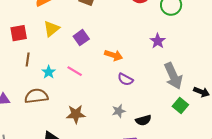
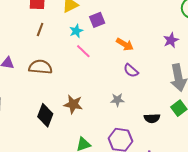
cyan star: (49, 72) -> (76, 31), moved
brown star: (76, 114) -> (73, 104), moved
black semicircle: (143, 120) -> (152, 118), moved

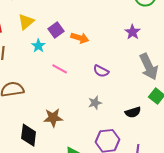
orange arrow: (125, 44) -> (80, 38), moved
pink line: (83, 51) -> (60, 69), moved

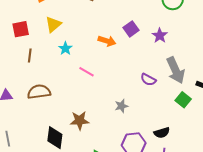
purple square: (56, 30) -> (131, 29), moved
purple semicircle: (101, 71) -> (148, 80), moved
black semicircle: (133, 112) -> (162, 133), moved

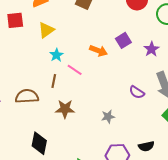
red square: (21, 29) -> (15, 20), moved
brown line: (30, 55) -> (54, 81), moved
pink line: (86, 72) -> (75, 70), moved
brown star: (79, 121) -> (65, 109), moved

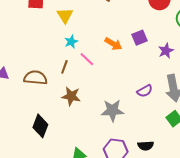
yellow triangle: (46, 30) -> (65, 15), turned -36
purple semicircle: (137, 92) -> (145, 91), turned -70
gray star: (108, 117) -> (112, 110), size x1.6

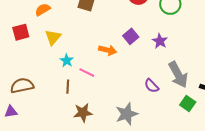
yellow triangle: (65, 15) -> (53, 37), turned 30
brown semicircle: (35, 78) -> (22, 86), moved
purple semicircle: (145, 91) -> (152, 86), turned 91

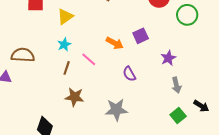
purple star: (160, 41) -> (168, 58), moved
cyan star: (67, 61) -> (64, 45), moved
gray arrow: (178, 75) -> (176, 85), size x0.6
purple semicircle: (152, 86) -> (129, 74), moved

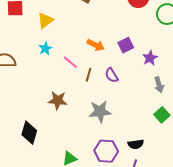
purple square: (141, 36) -> (126, 45), moved
brown line: (67, 68) -> (89, 75), moved

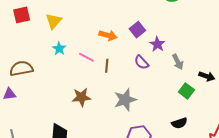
purple star: (150, 58) -> (157, 44), moved
purple semicircle: (112, 75) -> (142, 62), moved
black semicircle: (136, 144) -> (179, 123), moved

